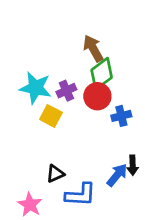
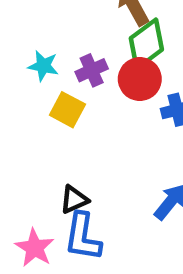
cyan star: (35, 88) -> (43, 66), size x0.6
blue L-shape: (81, 195) -> (83, 237), moved, turned 96

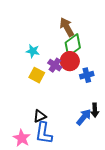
cyan star: (43, 66) -> (33, 51), moved
purple cross: (92, 70) -> (55, 65), moved, turned -32

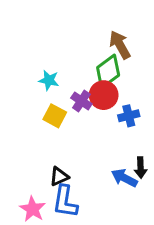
brown arrow: (67, 27) -> (120, 45), moved
blue arrow: (84, 117) -> (124, 178), turned -102

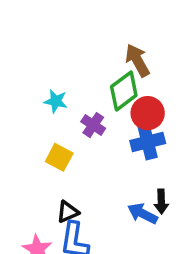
red circle: (104, 95) -> (148, 113), moved
yellow square: (55, 116) -> (59, 157), moved
blue cross: (129, 116) -> (148, 142), size x1.4

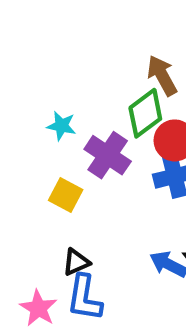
purple cross: (93, 125) -> (108, 155), size x1.5

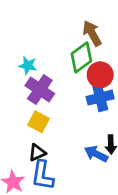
purple cross: (108, 155) -> (40, 90), moved
yellow square: (66, 195) -> (39, 122), moved

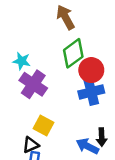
brown arrow: (92, 33) -> (65, 17), moved
yellow square: (39, 122) -> (44, 125), moved

